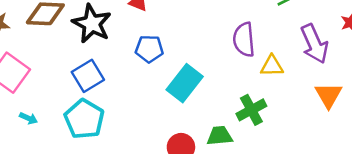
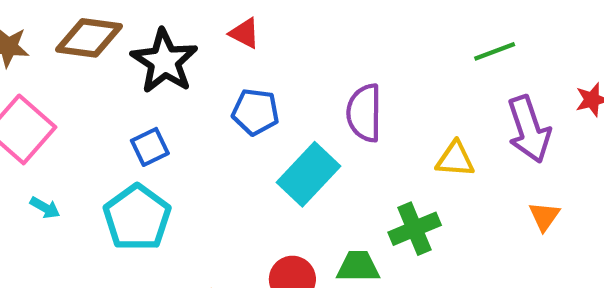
purple semicircle: (244, 40) -> (364, 113), moved
blue square: (88, 76) -> (150, 147), size x0.7
orange triangle: (329, 95) -> (544, 216), size x0.7

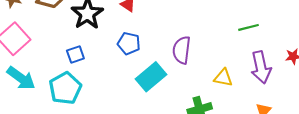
cyan arrow: (45, 208) -> (21, 78), size x2.0

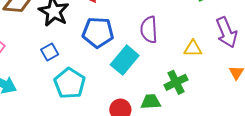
blue pentagon: (129, 43) -> (98, 32), size x1.4
cyan pentagon: (65, 88) -> (70, 83), moved

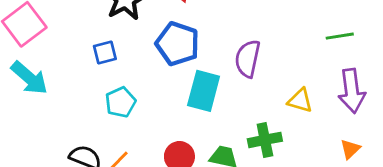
cyan rectangle: (125, 60) -> (204, 91), turned -40
cyan pentagon: (70, 83) -> (120, 102), size x0.7

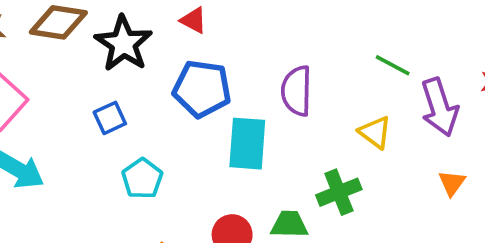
green line: (340, 36) -> (393, 65), moved, turned 48
yellow triangle: (300, 100) -> (375, 132), turned 32

